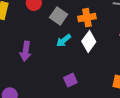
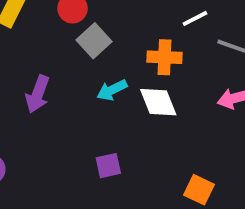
gray square: (59, 16) -> (94, 41), moved
white diamond: (89, 42) -> (158, 102), turned -70

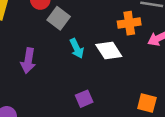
orange cross: (165, 57) -> (129, 23), moved
cyan arrow: (112, 90) -> (77, 48), turned -78

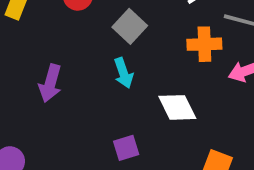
gray square: (59, 18) -> (130, 26), moved
white diamond: (109, 50) -> (177, 107), moved

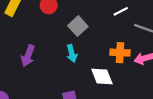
orange cross: (204, 44) -> (120, 53), moved

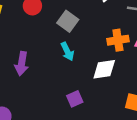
white diamond: (102, 77) -> (104, 69), turned -65

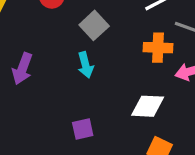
orange cross: (118, 40) -> (158, 48), moved
white diamond: (104, 69) -> (148, 106), moved

